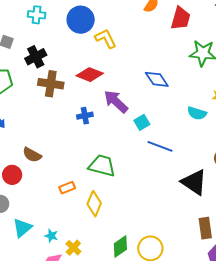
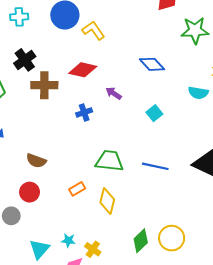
purple arrow: (116, 102) -> (114, 93), size x0.6
cyan square: (142, 122) -> (154, 113), moved
blue line: (160, 146) -> (155, 166), moved
red circle: (12, 175) -> (30, 192), moved
cyan triangle: (22, 228) -> (39, 249), moved

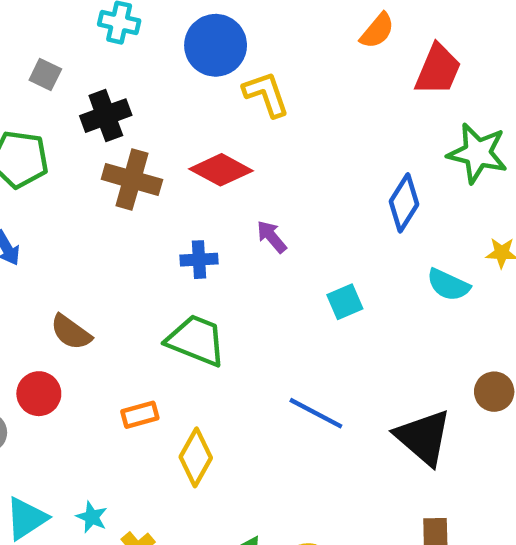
blue diamond: (152, 64) -> (404, 203), moved, turned 60
green trapezoid: (109, 161) -> (196, 340), moved

